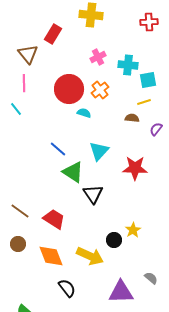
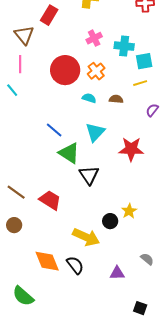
cyan semicircle: (84, 113) -> (89, 98), moved
brown semicircle: (132, 118) -> (116, 99), moved
orange diamond: (51, 256) -> (47, 261), moved
black semicircle: (67, 288) -> (75, 265), moved
purple triangle: (121, 292) -> (117, 273), size x0.6

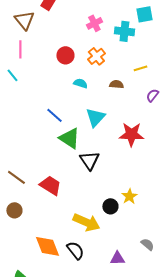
cyan square: (144, 61) -> (144, 14), moved
red circle: (65, 70) -> (65, 55), size x0.6
cyan semicircle: (89, 98) -> (80, 83), moved

